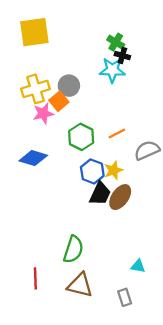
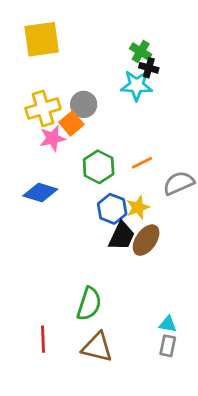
gray rectangle: (125, 297) -> (168, 346), moved, turned 30

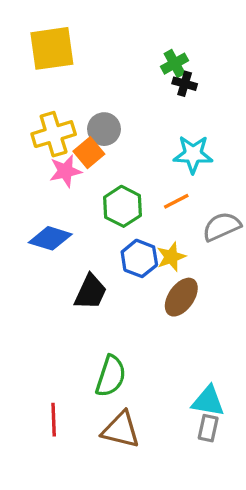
green cross: (141, 52) -> (175, 64), turned 30
cyan star: (137, 85) -> (193, 154), moved
black trapezoid: (122, 236) -> (91, 292), moved
cyan triangle: (168, 324) -> (208, 401), size x1.5

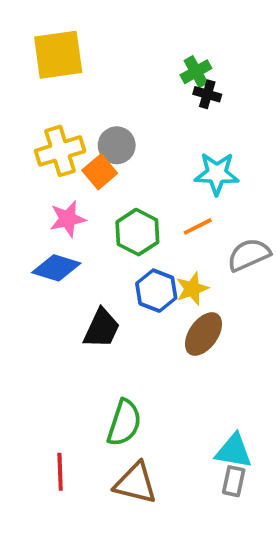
pink star: (65, 171) -> (68, 219), moved

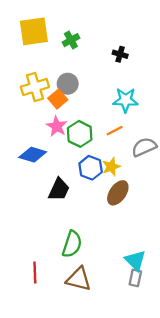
green cross: (196, 72) -> (71, 40), moved
pink star: (68, 219) -> (57, 126), moved, turned -30
cyan triangle: (234, 451) -> (135, 260), turned 35

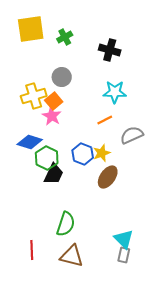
black cross: (120, 54) -> (110, 50), size x1.5
yellow cross: (35, 87) -> (34, 96), moved
orange square: (58, 99) -> (54, 101), moved
green hexagon: (80, 134) -> (47, 158), moved

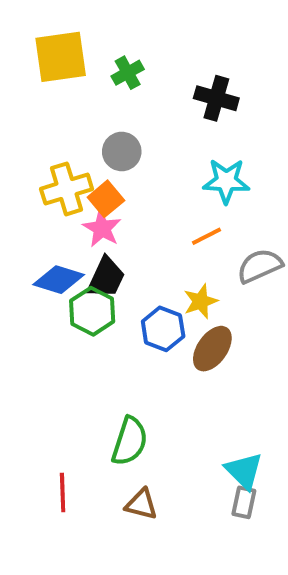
blue hexagon: (83, 154) -> (163, 329), moved
black trapezoid: (54, 174) -> (106, 278), moved
brown triangle: (72, 256) -> (141, 504), size x0.7

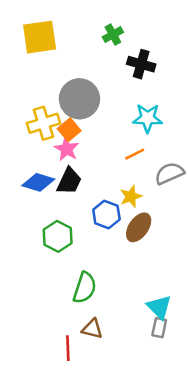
green cross: (128, 73) -> (113, 35), moved
gray circle: (122, 152) -> (79, 99), size x1.6
green hexagon: (92, 311) -> (58, 236), moved
red line: (63, 492) -> (68, 348), moved

